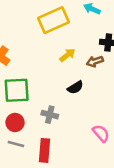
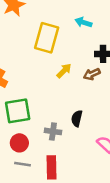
yellow rectangle: (53, 20) -> (47, 38), turned -44
black semicircle: (75, 87) -> (77, 118), moved, turned 140

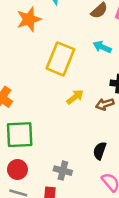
black semicircle: (77, 118) -> (100, 151), moved
gray cross: (53, 131) -> (63, 171), moved

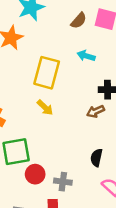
yellow arrow: (75, 97) -> (45, 108), moved, turned 90
red circle: (17, 169) -> (35, 174), moved

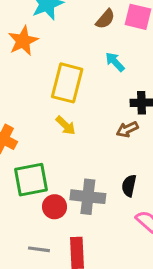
cyan arrow: (86, 56) -> (115, 62), turned 30
gray cross: (63, 182) -> (88, 197), moved, size x1.5

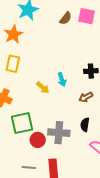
cyan arrow: (115, 62) -> (62, 80), moved, turned -152
yellow rectangle: (67, 83) -> (13, 64), moved, size x0.7
brown arrow: (127, 129) -> (86, 97), moved

